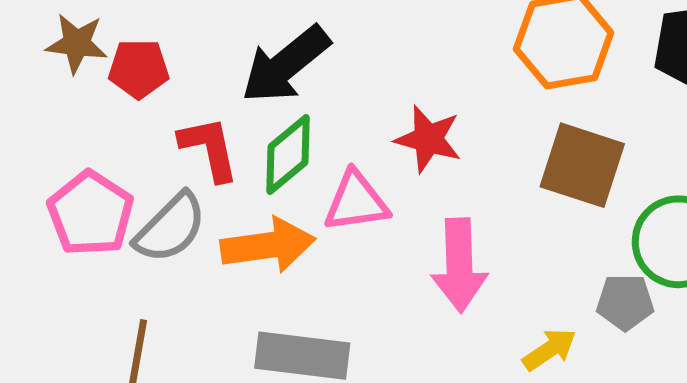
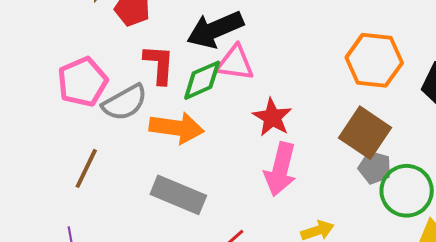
red star: (428, 139) -> (272, 117), moved
pink triangle: (356, 202) -> (235, 63), moved
gray pentagon: (625, 302) -> (375, 168), moved

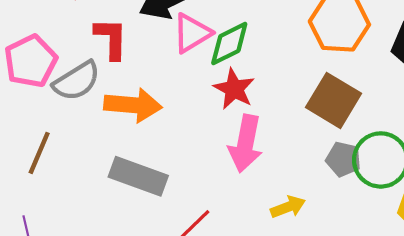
pink triangle: (235, 63) -> (192, 33), turned -36
green diamond: (202, 80) -> (229, 43), moved
gray pentagon: (375, 168) -> (343, 159), moved

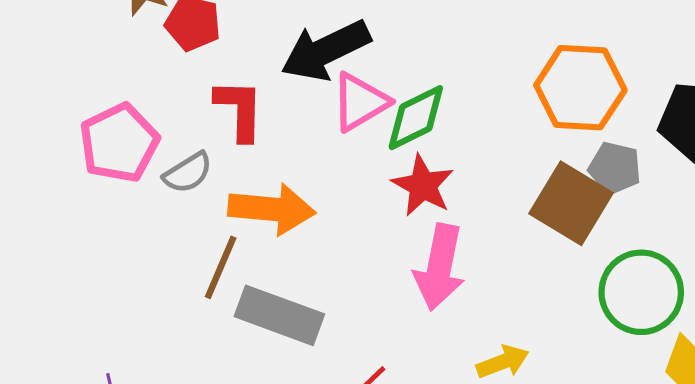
gray semicircle: (77, 81) -> (188, 173), size x0.7
brown line: (39, 153) -> (221, 267), moved
gray pentagon: (343, 159) -> (615, 168), moved

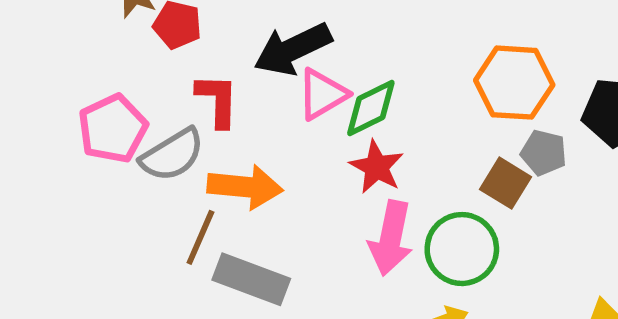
gray semicircle: (188, 173) -> (172, 155), size x1.5
brown square: (571, 203) -> (505, 183), size x0.7
green circle: (641, 292) -> (462, 249), moved

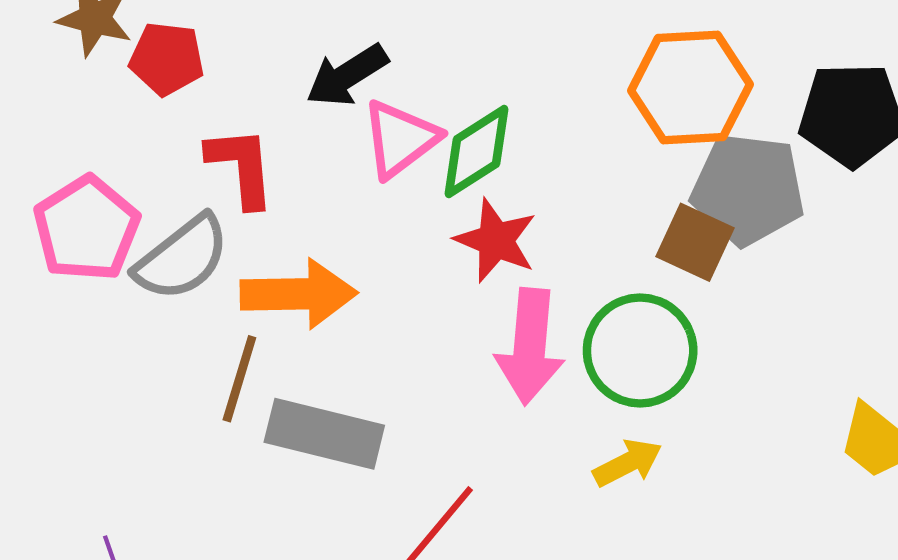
black arrow: (293, 49) -> (347, 75), size x0.7
gray pentagon: (544, 153) -> (748, 189), size x1.6

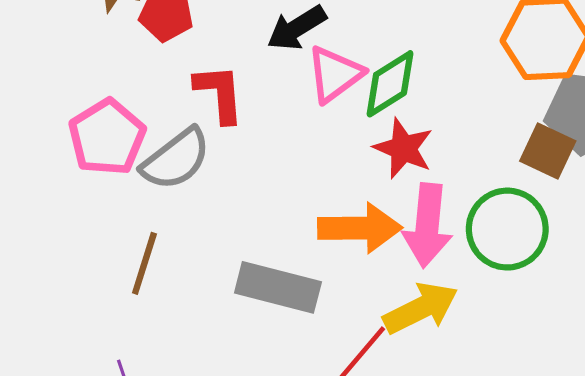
orange arrow: (299, 294) -> (360, 228), moved
brown line: (239, 379) -> (144, 263), moved
yellow arrow: (628, 463) -> (421, 308), moved, size x1.5

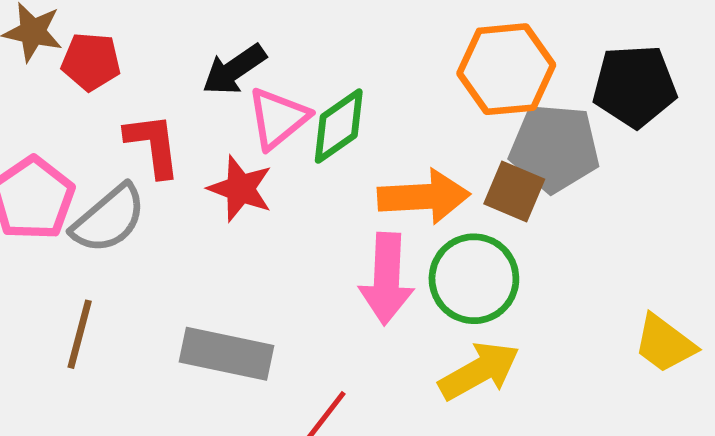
red star: (403, 148) -> (240, 189), moved
orange arrow: (360, 228) -> (424, 197), moved
yellow arrow: (421, 308) -> (479, 371), moved

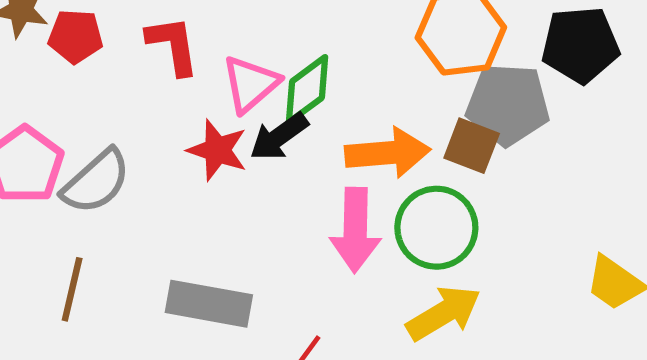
black arrow: (234, 70) -> (279, 137), moved
red L-shape: (153, 145) -> (173, 45), moved

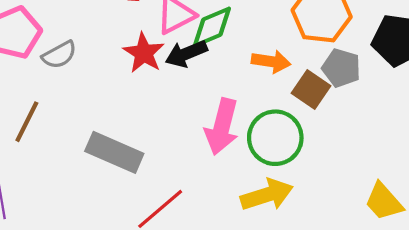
gray pentagon: (508, 104) -> (341, 68), size x0.7
orange arrow: (388, 153) -> (271, 61), moved, size x0.7
gray semicircle: (96, 182) -> (59, 55), size x0.7

